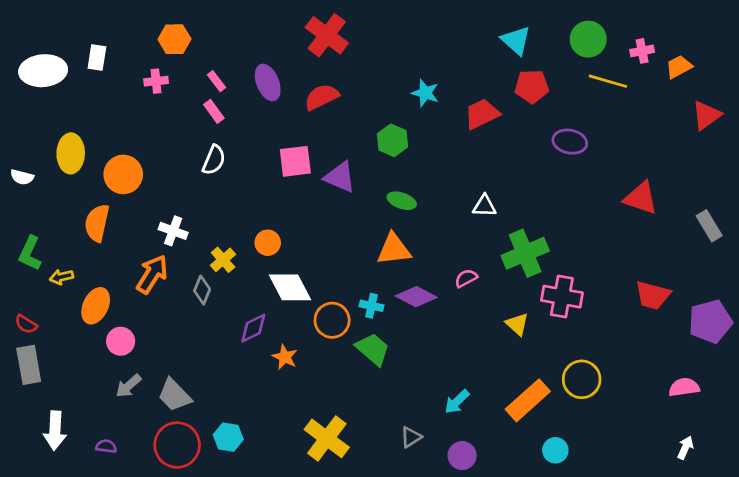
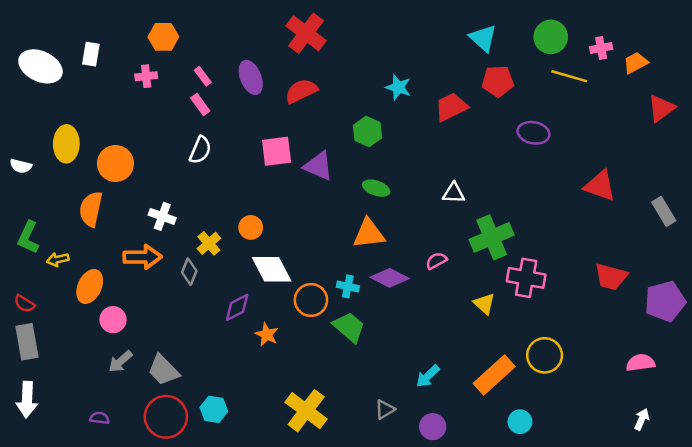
white ellipse: (43, 71) -> (40, 66), turned 30
orange arrow: (152, 274) -> (143, 257), turned 57
white arrow: (55, 431) -> (27, 400), moved

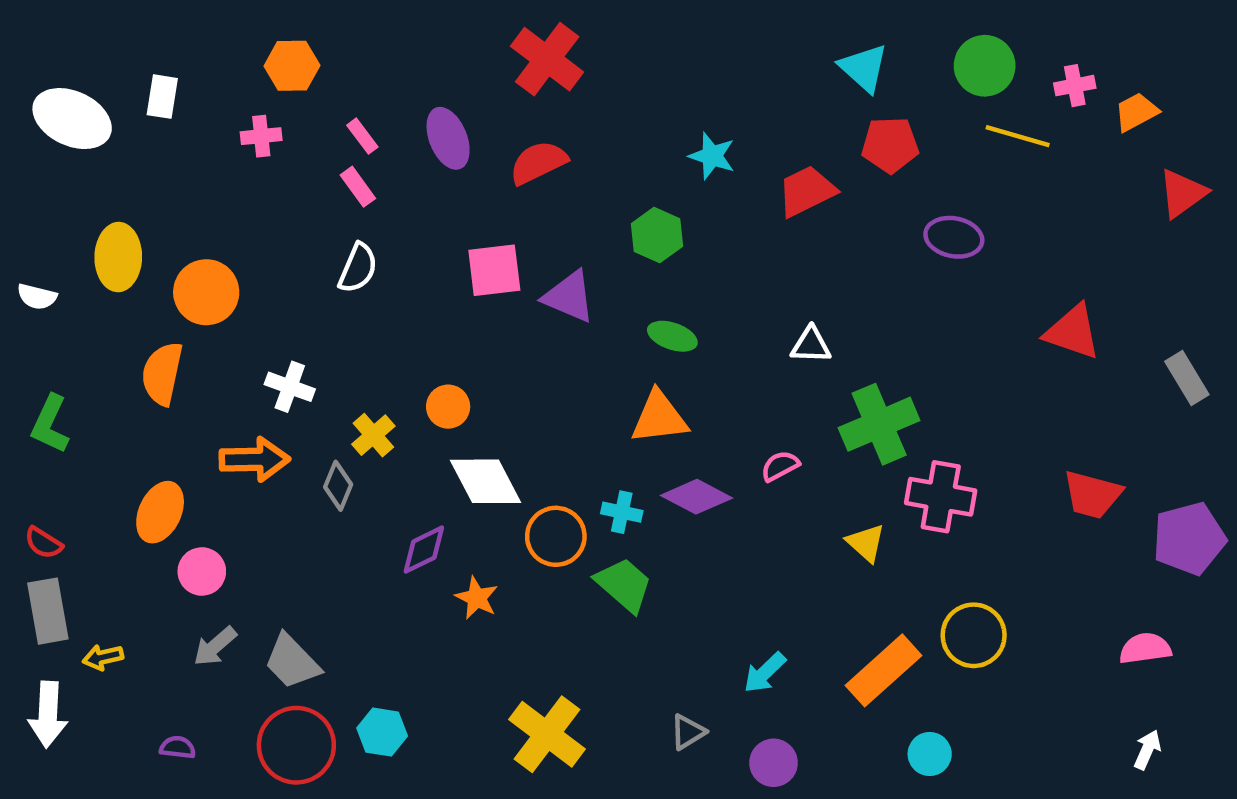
yellow arrow: (58, 259) -> (103, 657), moved

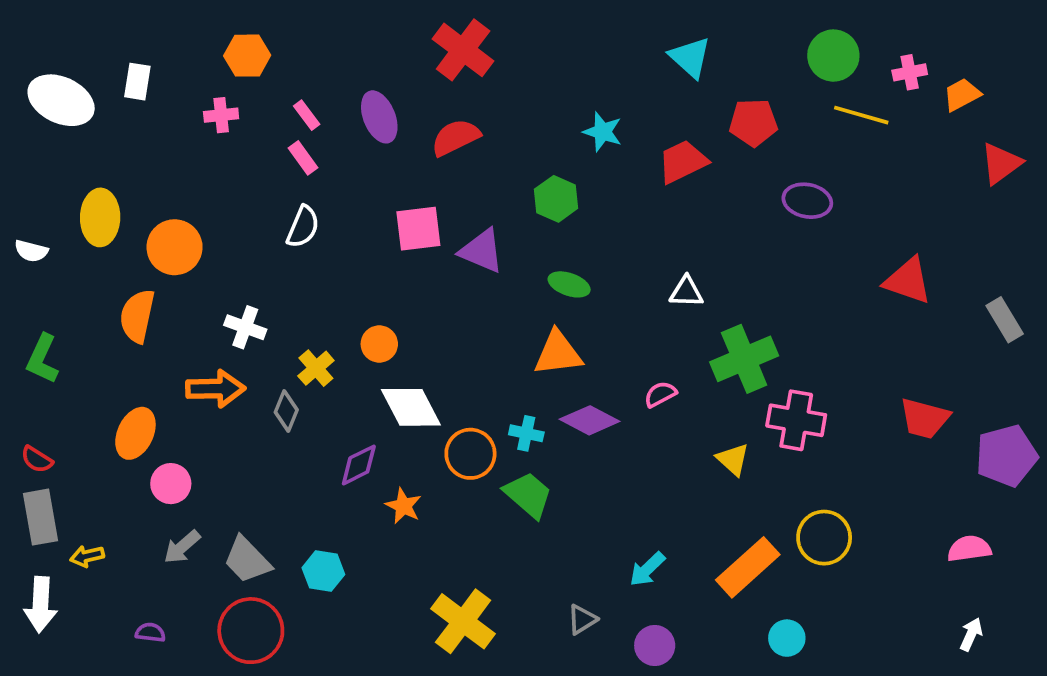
cyan triangle: (864, 68) -> (690, 57), moved
cyan hexagon: (382, 732) -> (323, 571), moved

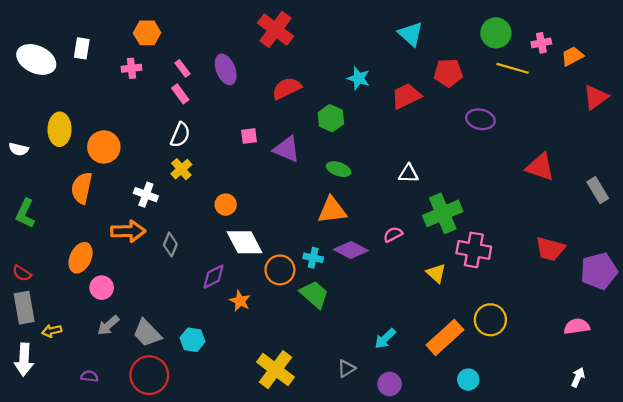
red semicircle: (456, 137) -> (287, 88), moved
pink square: (418, 229) -> (249, 136), size x0.6
yellow cross: (316, 368) -> (181, 169), moved

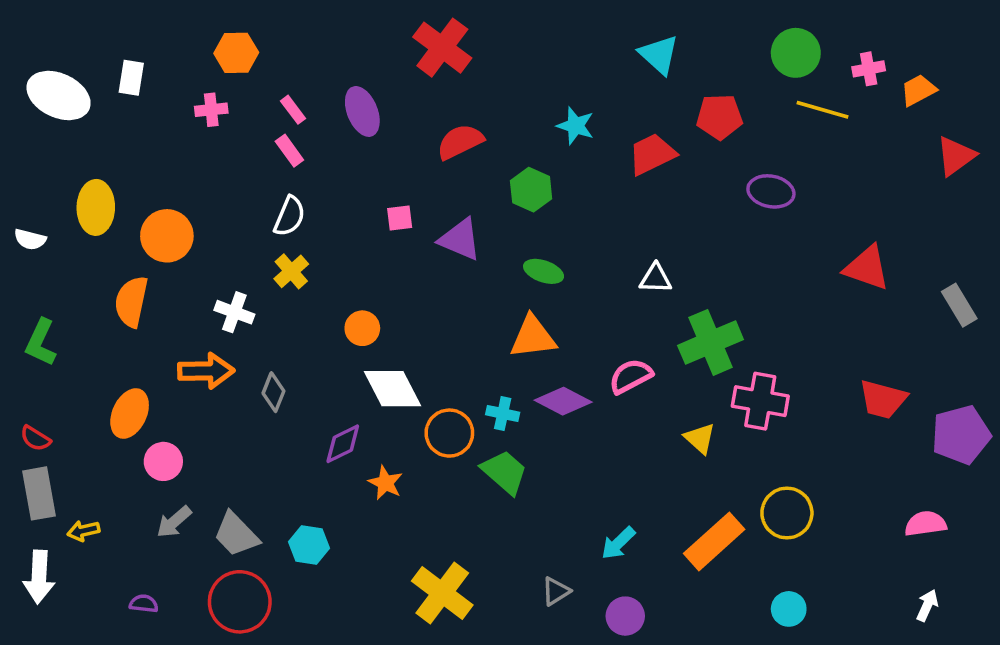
pink semicircle: (393, 234) -> (631, 376), size x1.4
cyan circle: (468, 380) -> (789, 609), moved

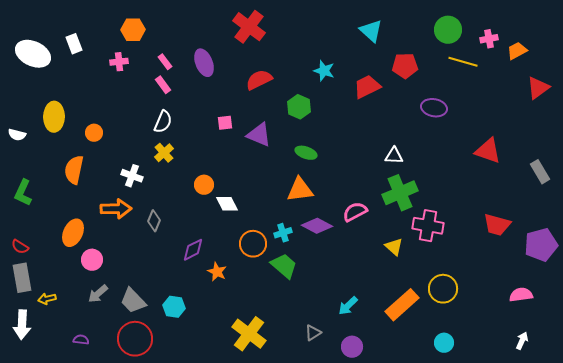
white rectangle: (131, 78) -> (74, 44), turned -30
orange circle: (167, 236) -> (94, 133), size x0.6
white triangle: (655, 278) -> (394, 156), moved
white diamond: (393, 389) -> (227, 204), moved, size x0.7
cyan cross: (503, 413) -> (283, 233), turned -30

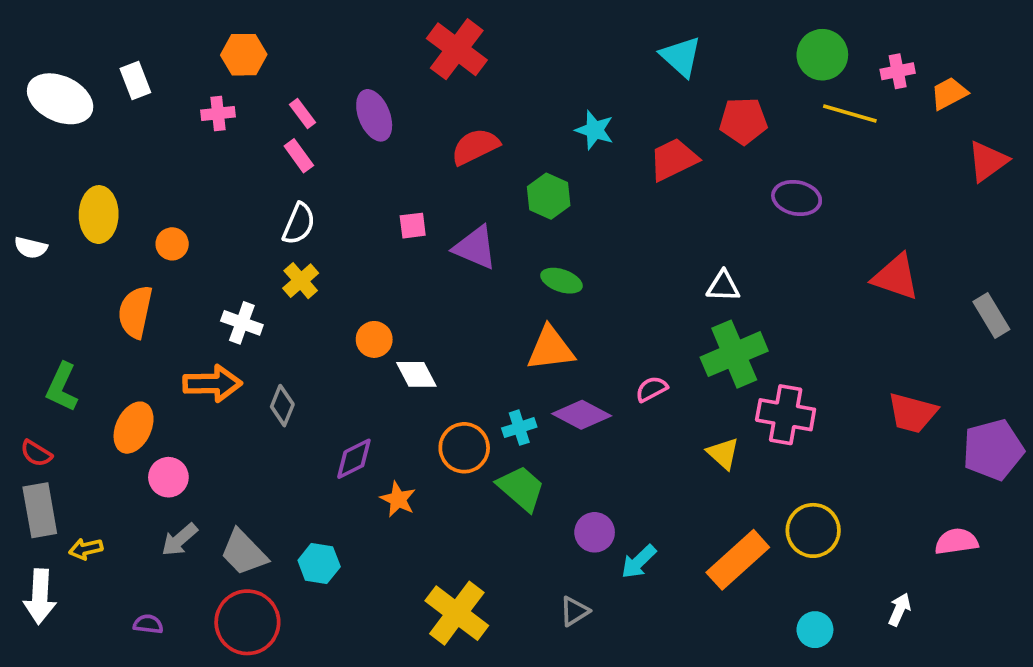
green L-shape: (23, 193) -> (62, 387), moved
pink semicircle: (355, 212) -> (652, 389), size x0.7
white arrow: (522, 341) -> (899, 609), moved
purple circle: (352, 347) -> (595, 532), moved

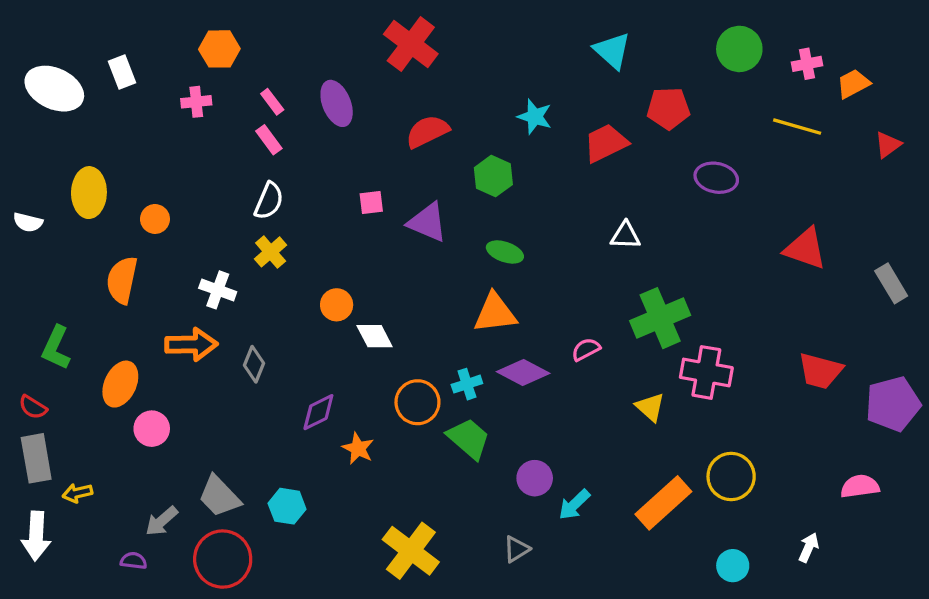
yellow line: (850, 113) -> (797, 127), moved
red triangle: (988, 161) -> (888, 145), size x0.7
white triangle: (723, 286) -> (625, 235), moved
gray arrow: (179, 540) -> (162, 521), moved

